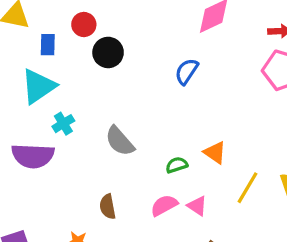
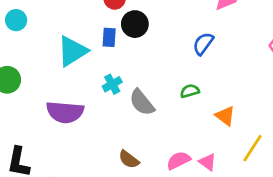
blue rectangle: (48, 45) -> (109, 37), moved
cyan cross: (63, 124) -> (112, 84), moved
green semicircle: (177, 165) -> (190, 91), moved
brown semicircle: (108, 207) -> (129, 159), turned -45

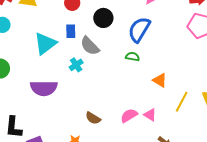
black circle: (135, 24) -> (103, 18), moved
blue semicircle: (203, 44) -> (139, 30), size x1.5
green semicircle: (190, 91) -> (133, 57), moved, turned 32
gray semicircle: (142, 102) -> (90, 46), moved

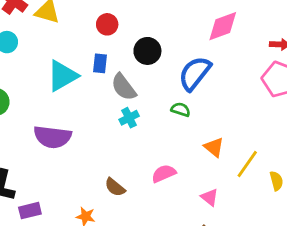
cyan cross: (76, 65) -> (129, 118), moved
yellow line: (182, 102) -> (247, 164), moved
pink triangle: (150, 115) -> (210, 197), moved
pink semicircle: (129, 116) -> (164, 173), moved

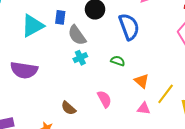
blue semicircle: (195, 73) -> (129, 27), turned 120
green semicircle: (181, 110) -> (118, 61), moved
pink semicircle: (164, 173) -> (104, 99), turned 84
pink triangle: (210, 197) -> (144, 108), moved, turned -32

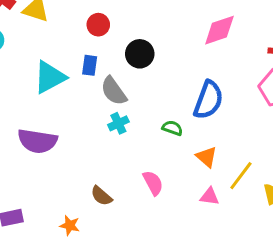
blue semicircle: (129, 27) -> (208, 100), moved, turned 40

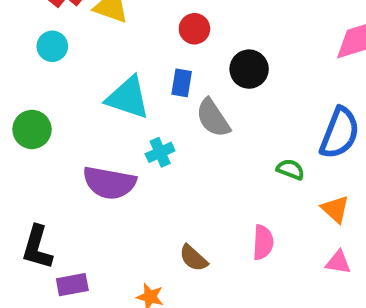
cyan triangle: (50, 77) -> (128, 98), turned 45
cyan cross: (118, 123) -> (160, 152), moved
pink semicircle: (153, 183) -> (263, 242), turned 30

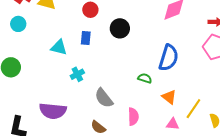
cyan triangle: (128, 98) -> (59, 47), size x0.7
gray semicircle: (213, 118) -> (104, 98), moved
purple semicircle: (109, 183) -> (53, 111), moved

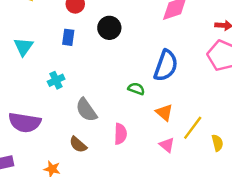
cyan triangle: (59, 47) -> (23, 47), moved, turned 48
pink triangle: (173, 124) -> (167, 145), turned 32

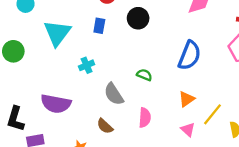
cyan triangle: (23, 47) -> (57, 33), size x1.5
green semicircle: (136, 89) -> (144, 75), moved
orange triangle: (164, 112) -> (187, 99), turned 42

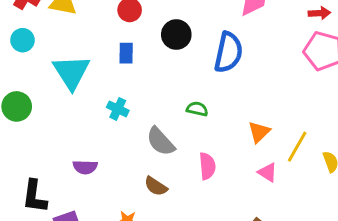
blue semicircle: (189, 55) -> (228, 52), moved
cyan cross: (87, 65) -> (118, 109), turned -32
purple semicircle: (56, 104) -> (85, 167), size x0.6

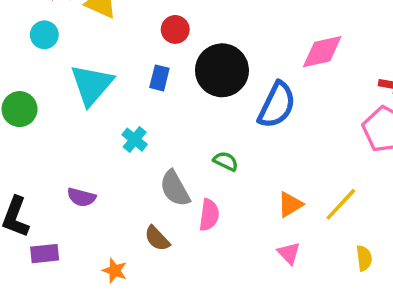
black circle: (176, 35) -> (222, 70), size x1.5
yellow line: (297, 147) -> (341, 204), moved
pink semicircle: (207, 166) -> (209, 215), moved

